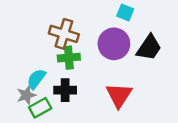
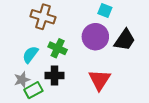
brown cross: (64, 34) -> (43, 17), moved
green cross: (69, 58) -> (58, 48), turned 30
cyan semicircle: (36, 79) -> (30, 55), moved

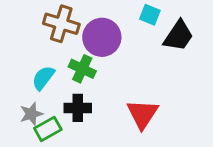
purple circle: (95, 37) -> (102, 37), moved
black trapezoid: (125, 40) -> (178, 36), moved

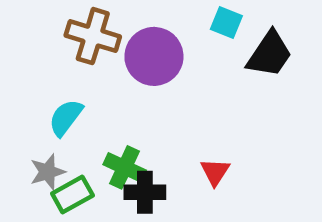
green cross: (82, 69) -> (125, 167), moved
black cross: (78, 108) -> (145, 192), moved
red triangle: (142, 114) -> (215, 172), size x0.6

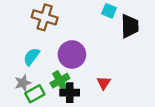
black trapezoid: (269, 54) -> (130, 26), turned -35
purple circle: (154, 56) -> (72, 54), moved
green cross: (125, 167) -> (60, 81), turned 36

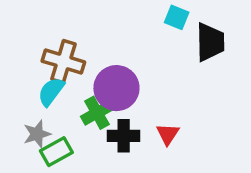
brown cross: (45, 17) -> (63, 62), moved
green cross: (60, 81) -> (97, 113), moved
black cross: (70, 93) -> (124, 136), moved

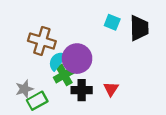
cyan square: (177, 17) -> (112, 22), moved
cyan semicircle: (51, 92) -> (57, 61), moved

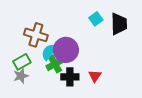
cyan square: (112, 22) -> (96, 19), turned 32
green rectangle: (37, 101) -> (22, 62), moved

